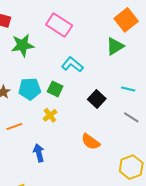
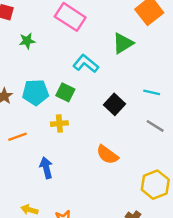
green star: (23, 45) -> (27, 41), size x0.6
green triangle: (115, 46) -> (123, 43), moved
yellow cross: (50, 115) -> (59, 124), turned 32

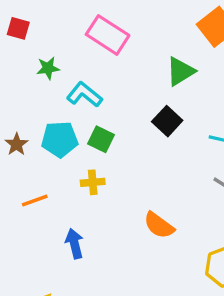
cyan L-shape: (86, 64) -> (84, 95), moved
black square: (114, 104) -> (167, 121), moved

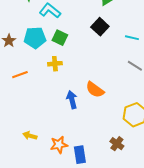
blue arrow: (74, 244) -> (72, 100), moved

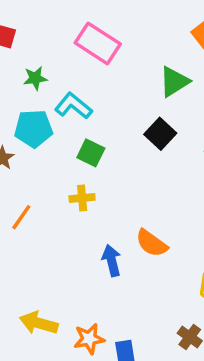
cyan pentagon: (35, 38) -> (33, 129), moved
orange line: (20, 75) -> (21, 217), turned -35
yellow arrow: (30, 136) -> (39, 323), size x1.5

